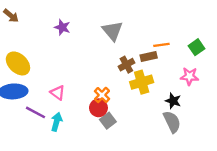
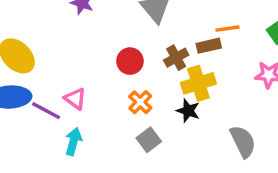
black star: (173, 101) -> (188, 111), moved
red circle: (98, 108) -> (130, 61), moved
purple line: (35, 112) -> (46, 111), moved

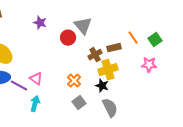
orange line: (228, 29) -> (133, 38), moved, turned 64
red circle: (130, 61) -> (68, 38), moved
gray semicircle: (243, 142) -> (110, 108), moved

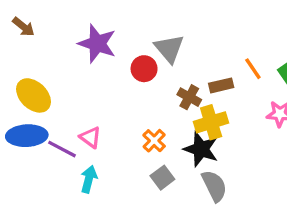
purple star: (40, 23) -> (97, 44), size x1.6
brown cross: (95, 55) -> (189, 97), turned -32
black star: (102, 86) -> (201, 149), size x1.5

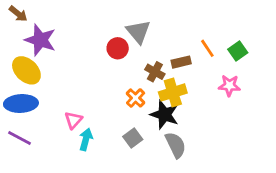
purple star: (97, 44) -> (40, 40), moved
pink triangle: (90, 137) -> (73, 120), moved, turned 36
orange cross: (154, 141) -> (136, 98), moved
purple line: (62, 149) -> (20, 138), moved
cyan arrow: (89, 179) -> (86, 139), moved

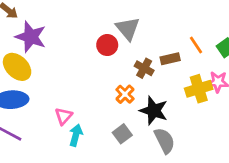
yellow cross: (173, 92) -> (199, 89), moved

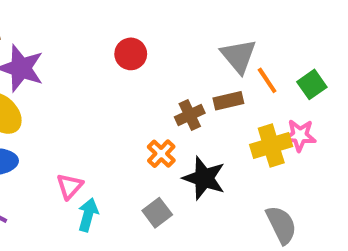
gray triangle: (128, 29) -> (239, 56), moved
red circle: (107, 45) -> (131, 54), moved
brown cross: (144, 68) -> (190, 115), turned 36
gray semicircle: (165, 141) -> (281, 225), moved

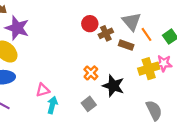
red circle: (131, 54) -> (90, 24), moved
brown rectangle: (228, 101) -> (126, 45), turned 32
brown cross: (190, 115) -> (106, 33), moved
pink triangle: (70, 186) -> (43, 90), turned 32

